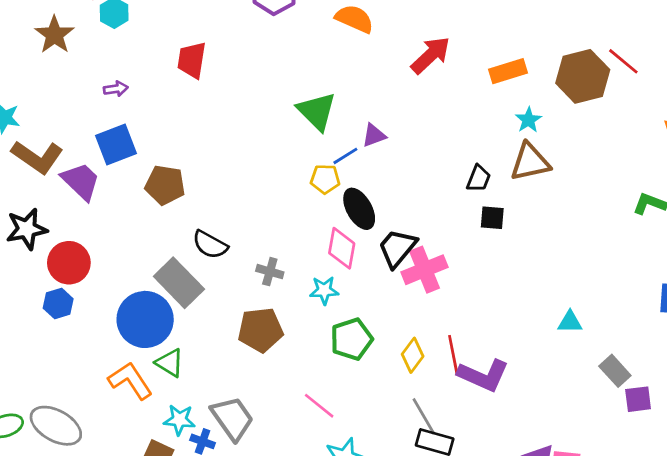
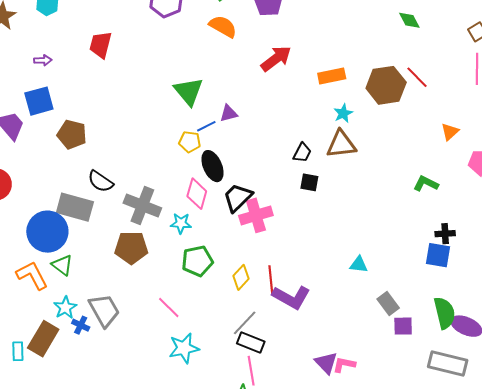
gray cross: (270, 272) -> (142, 205), size x1.8
gray rectangle: (179, 283) -> (75, 207), turned -36
gray line: (424, 416) -> (245, 323), turned 68
cyan star: (179, 420) -> (65, 308), turned 30

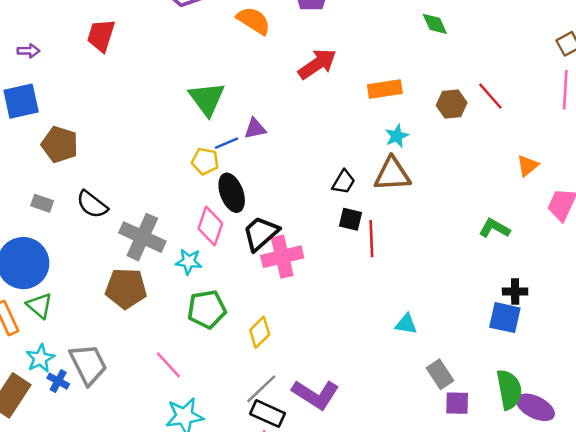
green diamond: (409, 20) -> (435, 24), moved
brown hexagon: (386, 85) -> (452, 104), size x0.6
gray rectangle: (75, 207) -> (42, 203), moved, size x0.5
red line: (271, 280) -> (371, 239), moved
purple L-shape: (291, 297) -> (316, 394), moved

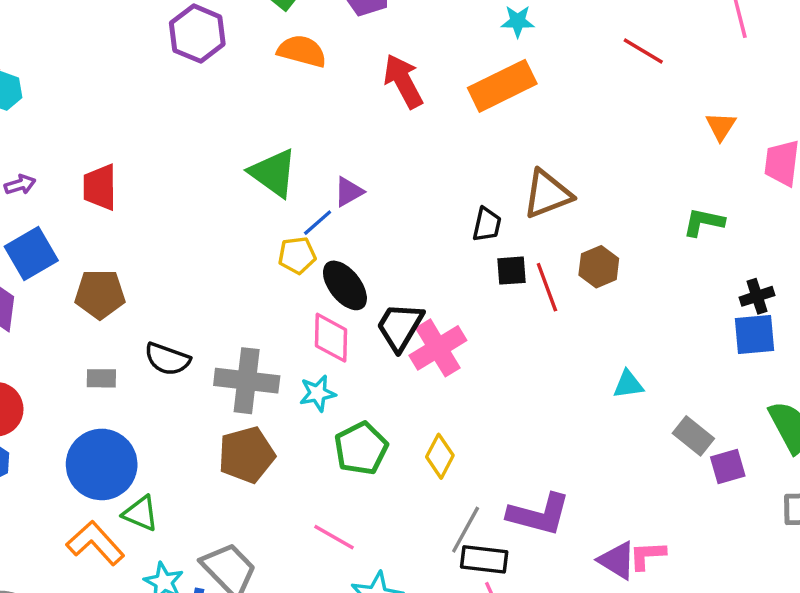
red trapezoid: (101, 35) -> (100, 187), moved
red arrow: (317, 64) -> (403, 81), turned -66
orange rectangle: (385, 89) -> (502, 86), size x1.4
brown hexagon: (452, 104) -> (599, 267), moved
cyan star: (397, 136) -> (518, 21), moved, turned -30

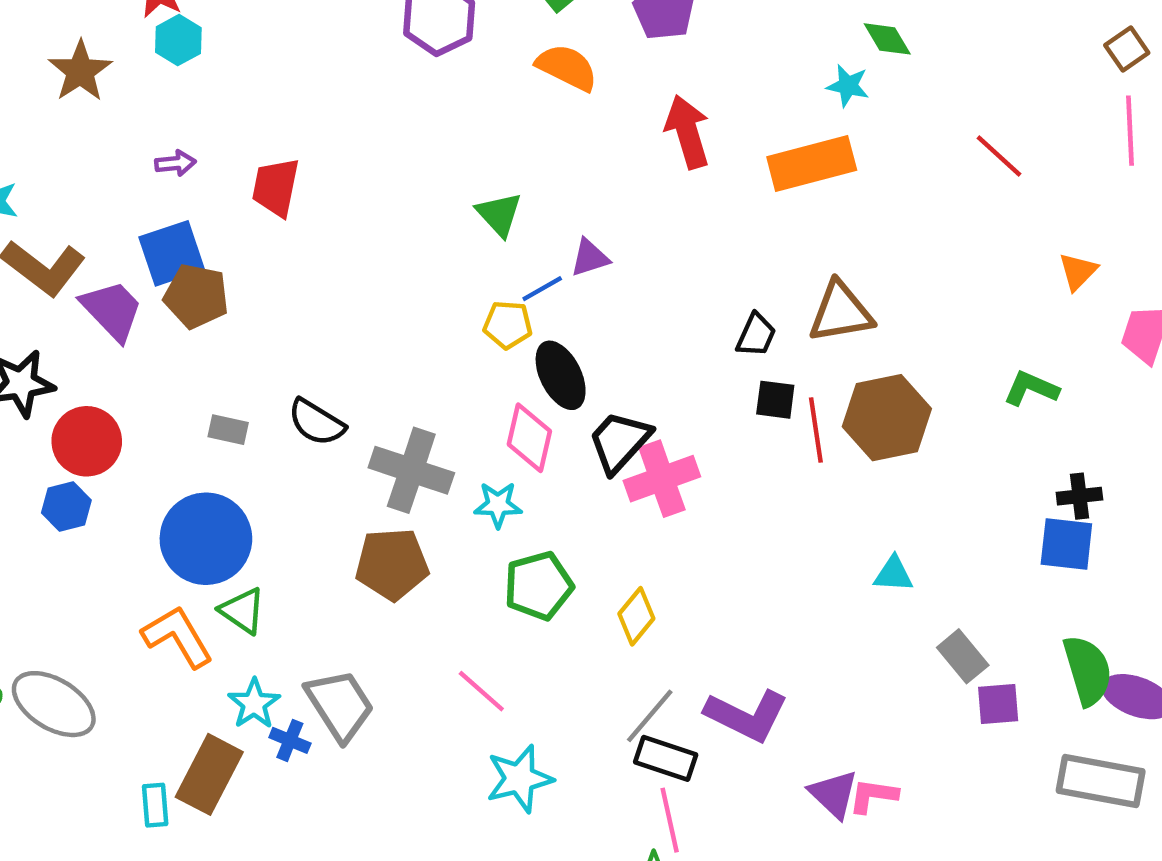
green triangle: (273, 173) -> (499, 214), size x0.7
brown hexagon: (599, 267) -> (887, 418), size x1.6
brown pentagon: (100, 294) -> (196, 296), moved

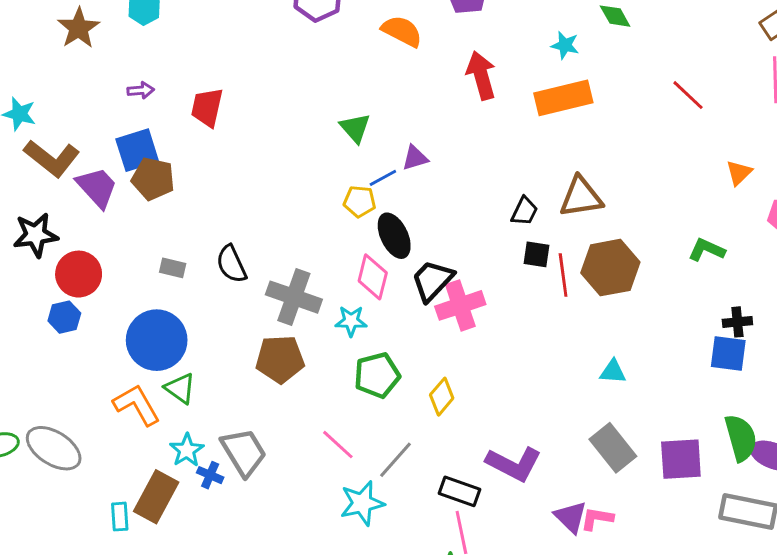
cyan star: (848, 86) -> (565, 45), moved
black semicircle: (316, 422) -> (231, 264), turned 33
gray rectangle: (963, 656) -> (613, 448), moved, size x1.4
purple square: (998, 704) -> (681, 459), size x1.5
gray line: (650, 716) -> (395, 460), moved

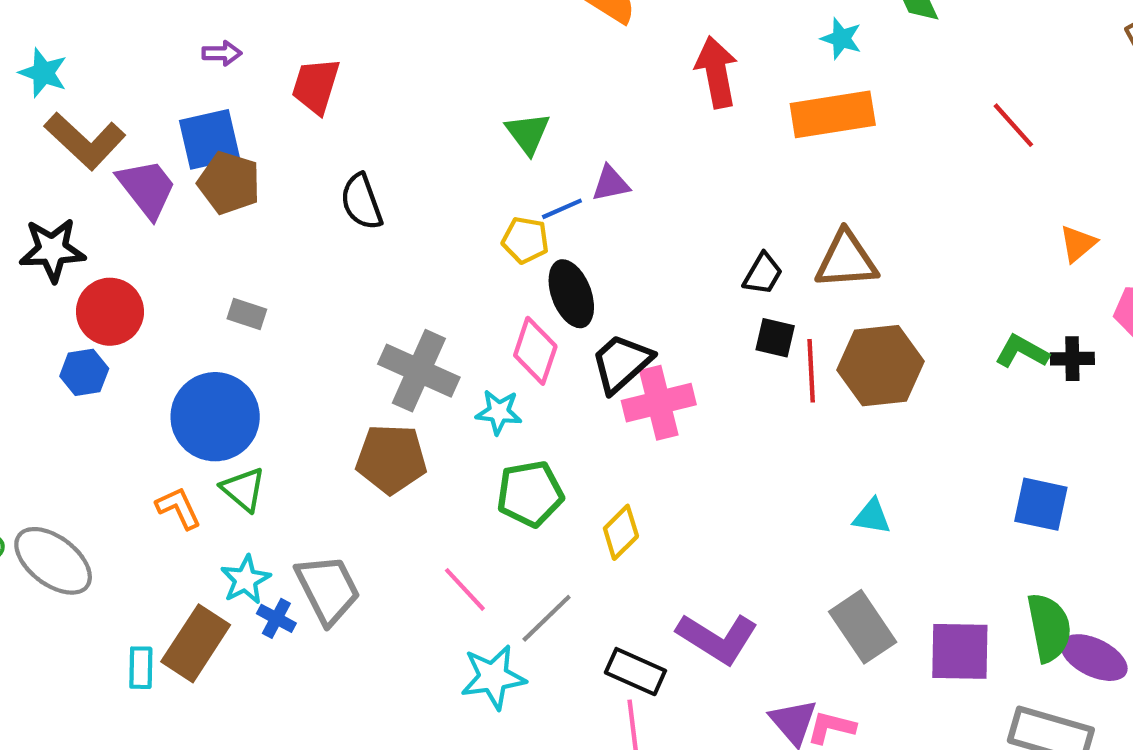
black semicircle: (231, 264) -> (361, 202), moved
black cross: (737, 322) -> (1072, 359), moved
orange L-shape: (137, 405) -> (179, 508), size x0.7

